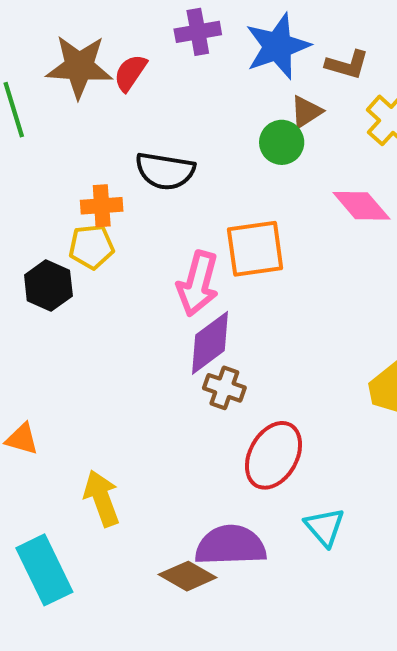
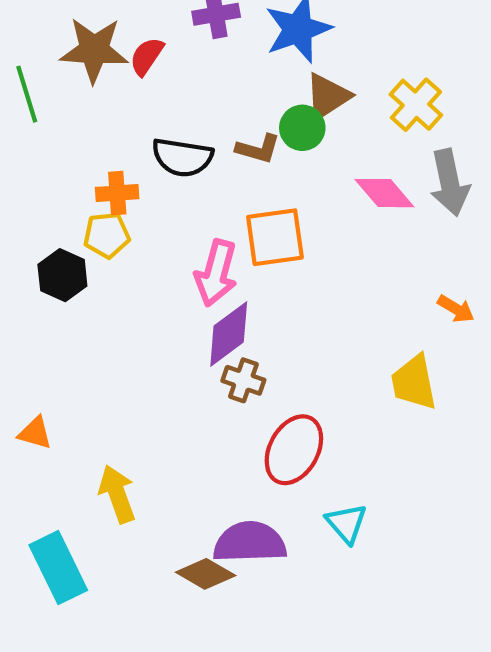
brown L-shape: (347, 65) -> (258, 149), moved
brown triangle: (306, 112) -> (328, 96), size x1.4

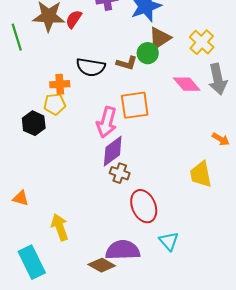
red ellipse: (294, 450) -> (144, 206), turned -52

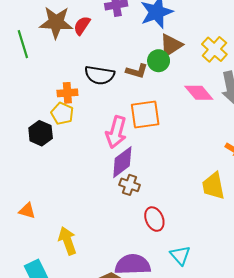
yellow pentagon: (55, 104) -> (62, 113), turned 30
red ellipse: (144, 206) -> (154, 219), size x0.7

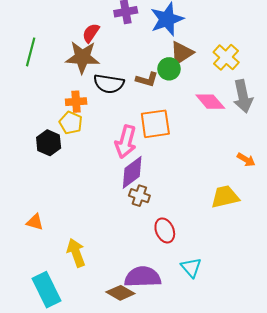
brown star: (56, 22) -> (82, 57), moved
green line: (23, 44) -> (31, 52), turned 32
yellow trapezoid: (213, 186) -> (225, 197), turned 88

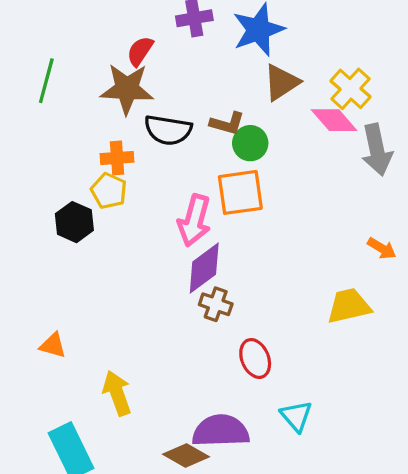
green circle: (169, 69) -> (250, 143), moved
pink diamond: (210, 102) -> (334, 120), moved

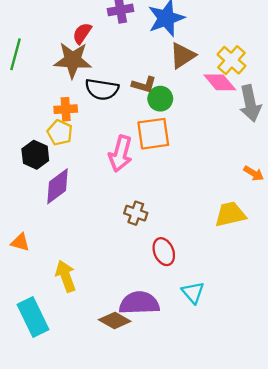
purple diamond: (204, 268) -> (58, 186), moved

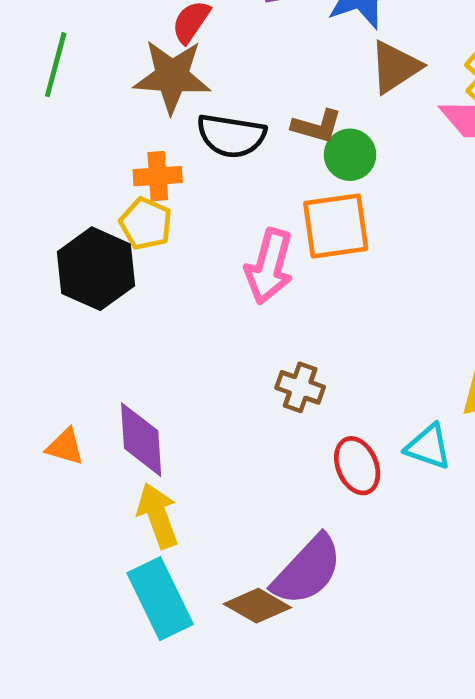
black hexagon: (35, 155) -> (96, 269), size x1.4
purple diamond: (58, 186) -> (141, 440), moved, turned -57
cyan triangle: (193, 292) -> (428, 447), moved, turned -30
purple semicircle: (139, 303) -> (307, 570), turned 135
cyan rectangle: (33, 317) -> (160, 599), moved

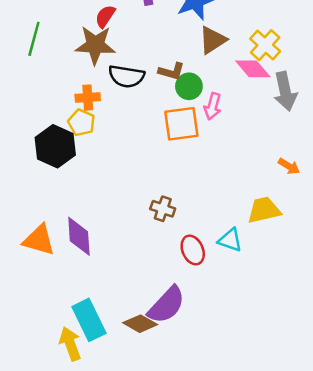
pink arrow: (269, 266) -> (213, 106), moved, size x0.7
orange triangle: (65, 447) -> (39, 240), size x1.6
yellow arrow: (158, 516) -> (70, 344), moved

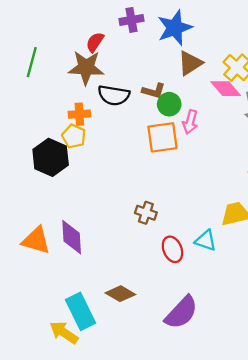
purple semicircle: (166, 305) -> (181, 312), moved
brown diamond: (140, 324) -> (120, 294), moved
yellow arrow: (70, 344) -> (64, 332), turned -36

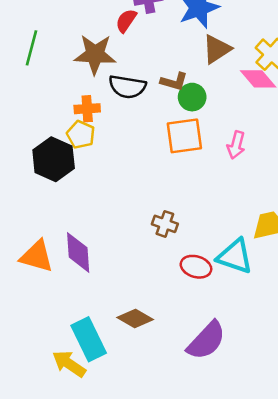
red semicircle: (95, 42) -> (126, 21), moved
pink arrow: (190, 122) -> (236, 145), moved
cyan triangle: (206, 240) -> (235, 256), size x1.4
red ellipse: (172, 249) -> (196, 267), turned -50

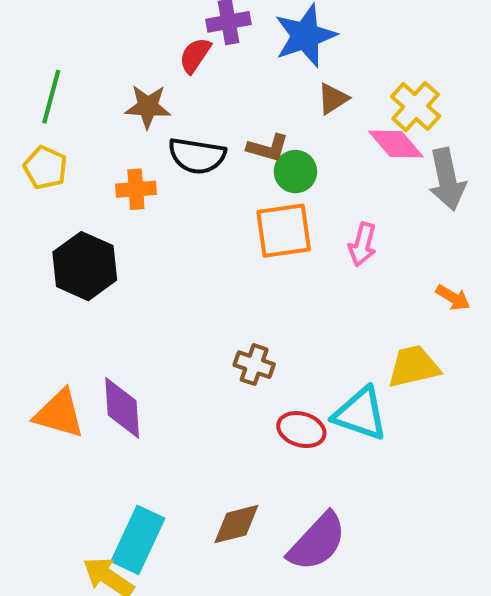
brown triangle: (217, 49) -> (333, 99), size x0.7
brown star: (95, 54) -> (148, 107), size x0.7
yellow pentagon: (81, 135) -> (45, 168), moved
brown diamond: (135, 318) -> (236, 524), moved, turned -44
cyan rectangle: (89, 339) -> (138, 540), turned 51

